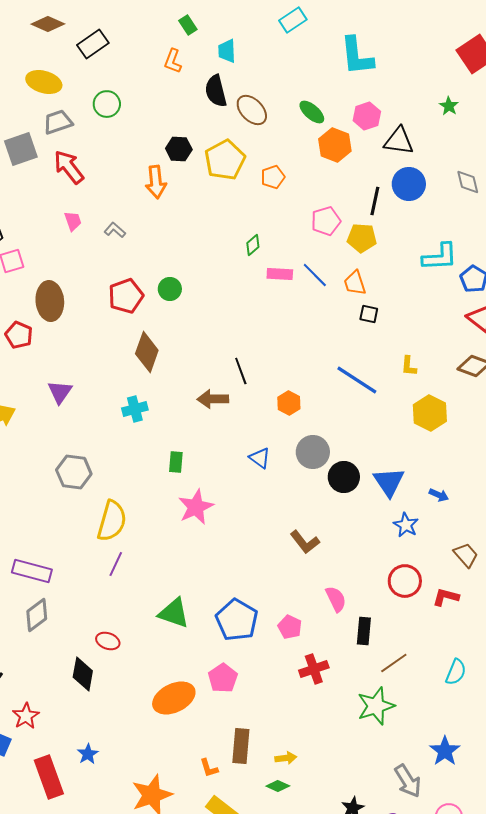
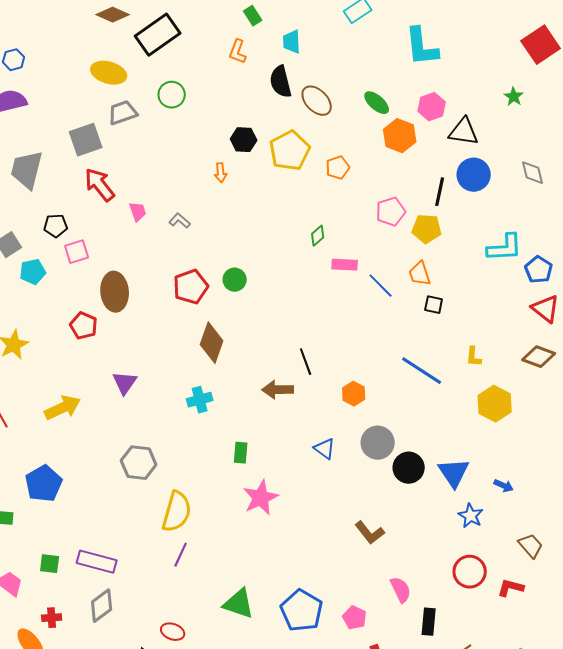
black rectangle: (93, 44) -> (158, 35), size x1.4
red arrow: (69, 167) -> (100, 185), moved
orange arrow: (156, 182) -> (221, 173), size x0.6
blue line: (315, 275) -> (381, 286), moved

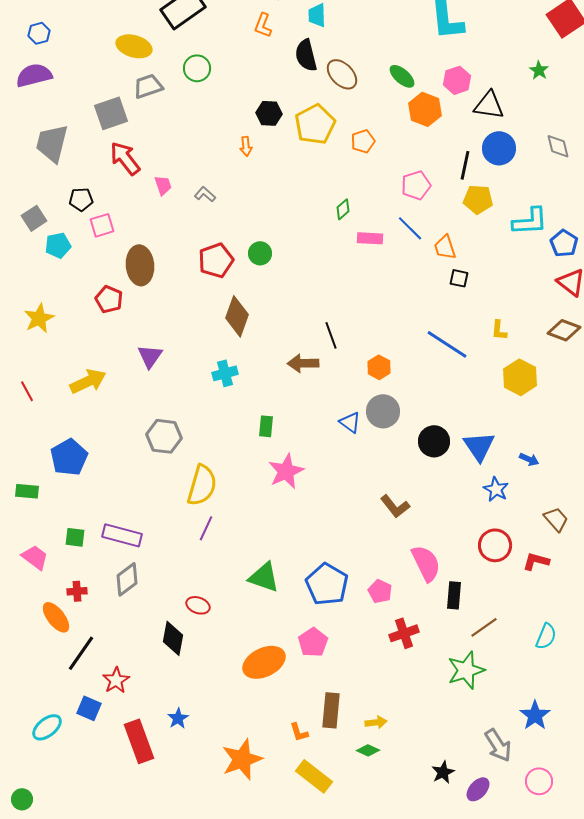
yellow pentagon: (427, 229) -> (478, 199), moved
blue line: (381, 286) -> (410, 228), moved
gray circle: (378, 443) -> (383, 411), moved
pink semicircle: (401, 590) -> (426, 563), size x1.4

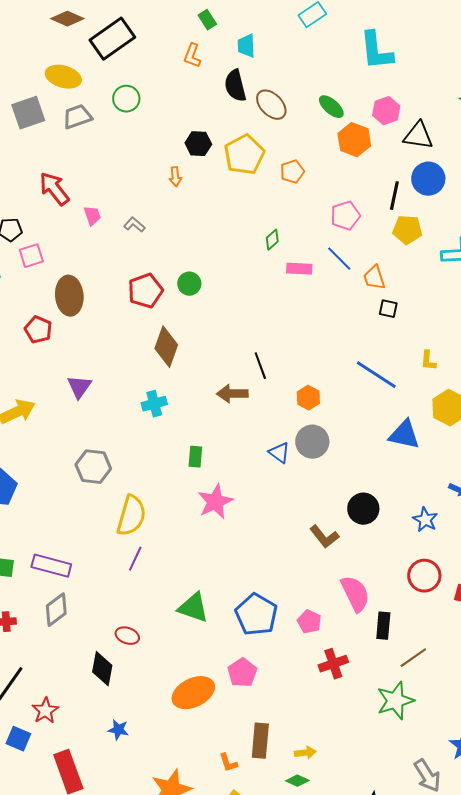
gray square: (111, 113) -> (28, 113), moved
black circle: (434, 441) -> (363, 509), moved
blue triangle: (479, 446) -> (404, 435), moved, turned -44
blue star: (178, 718) -> (118, 730), moved, turned -30

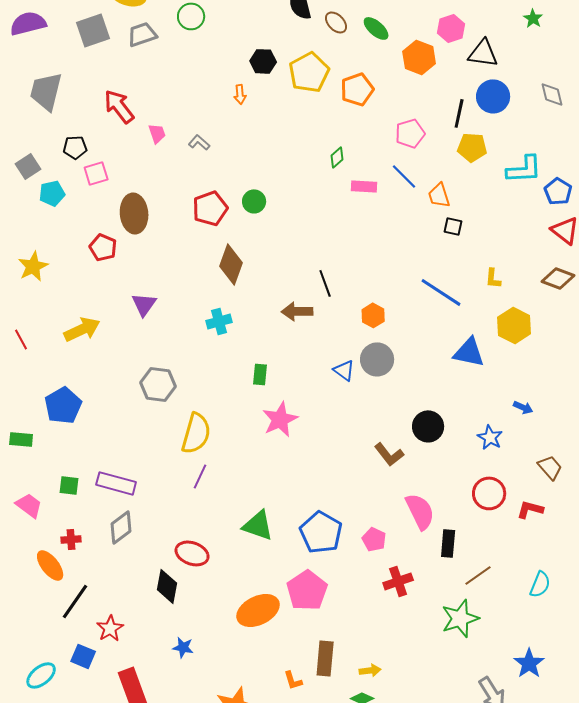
brown ellipse: (271, 105) -> (336, 22), size x0.7
green ellipse: (331, 107) -> (376, 28), moved
orange pentagon: (292, 172) -> (357, 89), size x1.4
red ellipse: (127, 636) -> (192, 553), size x1.4
pink pentagon: (242, 673) -> (307, 590), size x1.4

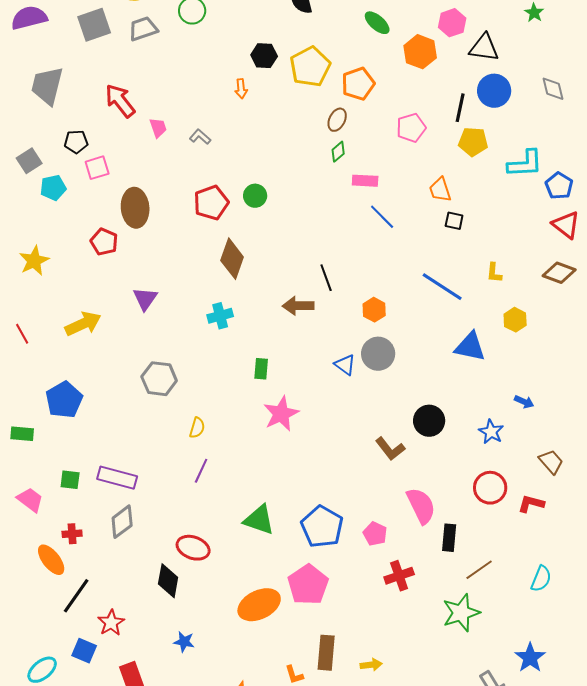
brown ellipse: (336, 22) -> (337, 120), moved, turned 70
blue line: (404, 176) -> (382, 217), moved
yellow hexagon: (514, 325) -> (515, 320), size x0.7
yellow semicircle: (196, 433) -> (197, 428), size x0.5

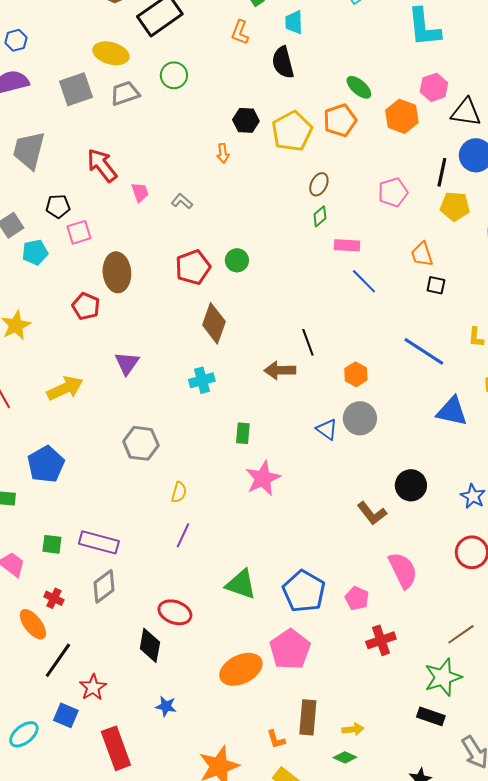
orange pentagon: (358, 84) -> (340, 120), moved
red cross: (72, 534) -> (54, 598), turned 30
black rectangle: (449, 538) -> (431, 716), moved, turned -76

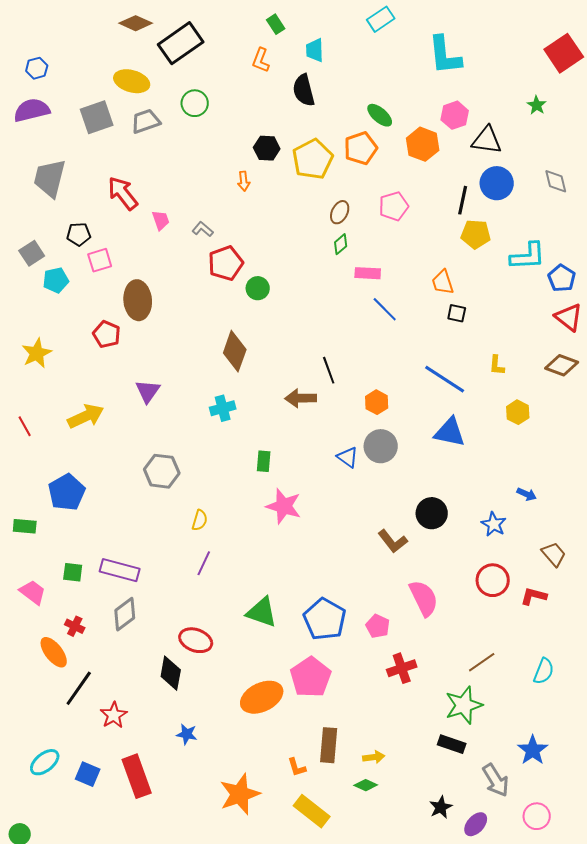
pink pentagon: (393, 192) -> (394, 206), moved
red pentagon: (193, 267) -> (226, 263), moved
blue triangle: (452, 411) -> (450, 432), moved
pink star: (263, 478) -> (284, 506), turned -30
blue square: (66, 715) -> (88, 774), moved

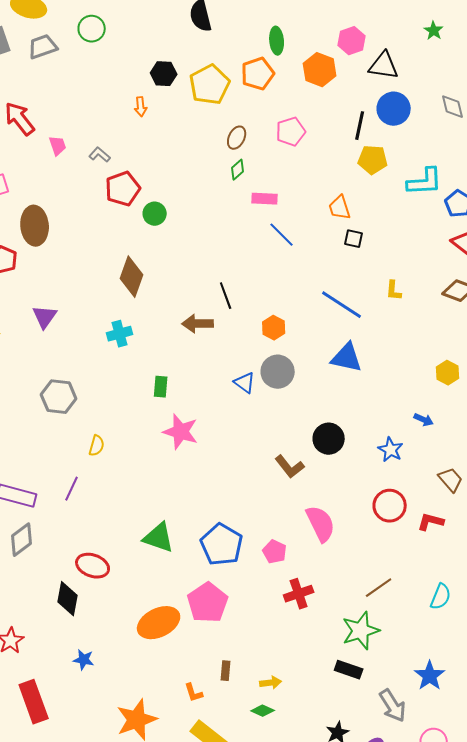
green ellipse: (380, 115) -> (277, 41), turned 44
yellow hexagon: (518, 412) -> (448, 373), moved
purple line: (204, 563) -> (72, 489), moved
brown rectangle: (329, 745) -> (226, 671), size x0.6

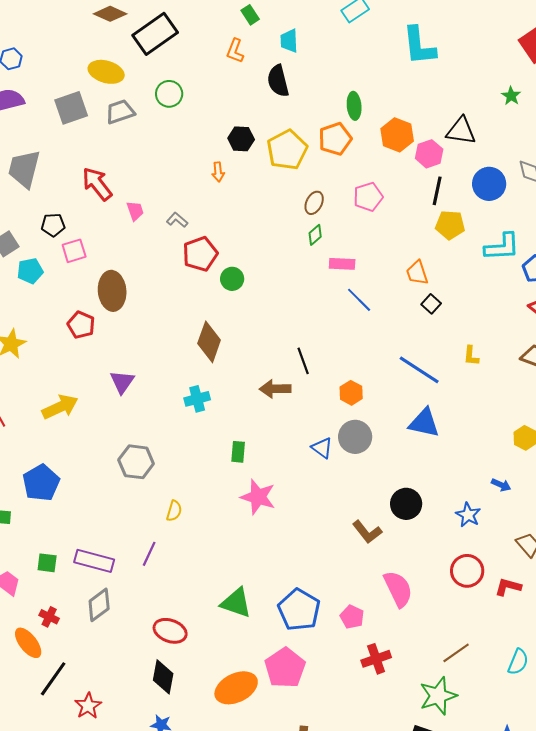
pink hexagon: (352, 41) -> (429, 154), moved
blue circle: (394, 109) -> (489, 184), moved
black square: (354, 239) -> (431, 304), turned 30
black diamond: (68, 599) -> (163, 677), moved

